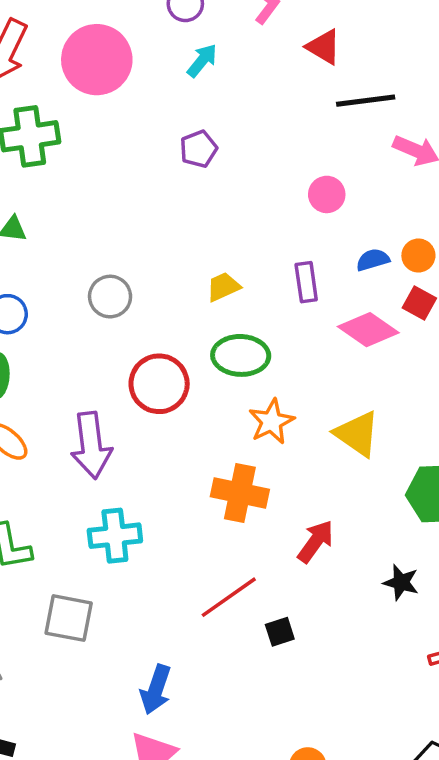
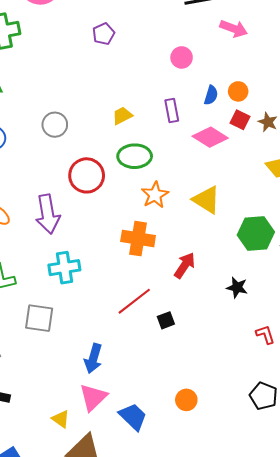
blue semicircle: (373, 260) -> (211, 95), turned 126

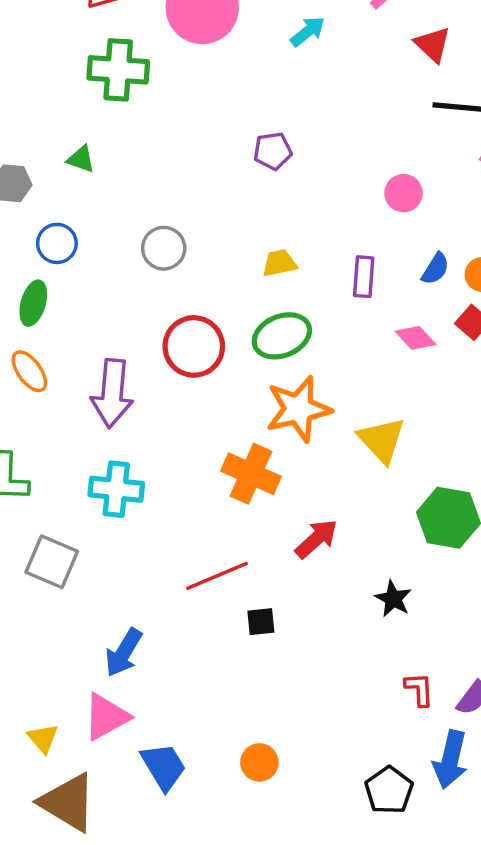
purple pentagon: (104, 34) -> (273, 151), moved
pink diamond: (210, 137) -> (416, 338), size x0.7
green ellipse: (135, 156) -> (282, 336), turned -36
orange star: (155, 195) -> (298, 409), size x1.4

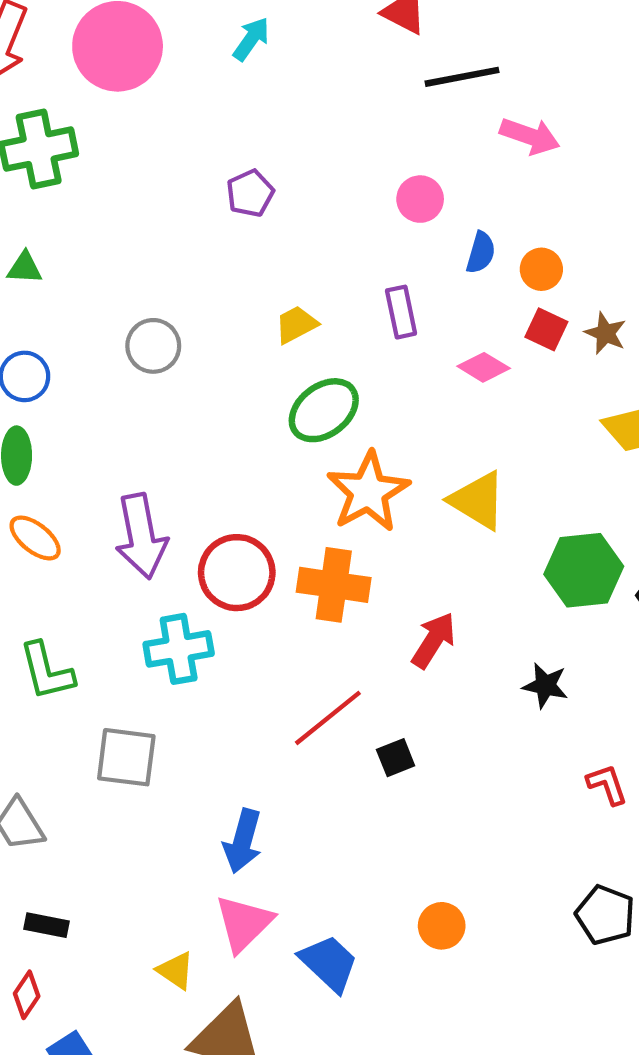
blue semicircle: (435, 269) -> (481, 253), moved
red circle: (194, 346) -> (237, 573), moved

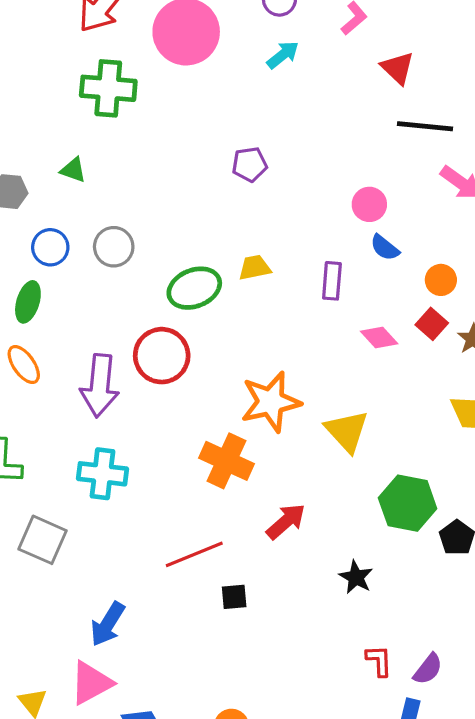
blue semicircle: (481, 253) -> (385, 248), moved, turned 96
gray circle: (153, 346) -> (114, 247), moved
green ellipse: (324, 410) -> (194, 288), moved
red circle: (237, 573) -> (162, 356), moved

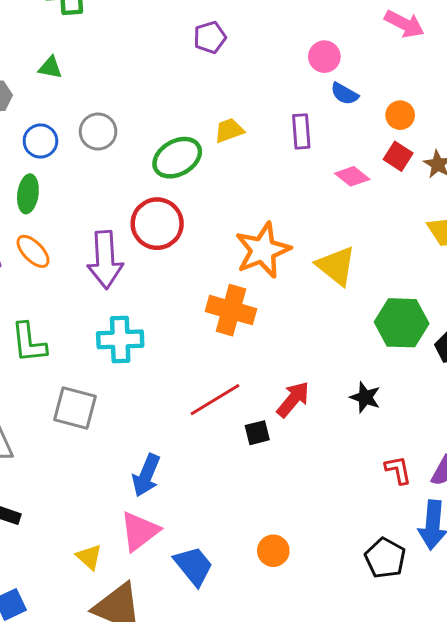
red arrow: (286, 521) -> (293, 399), moved

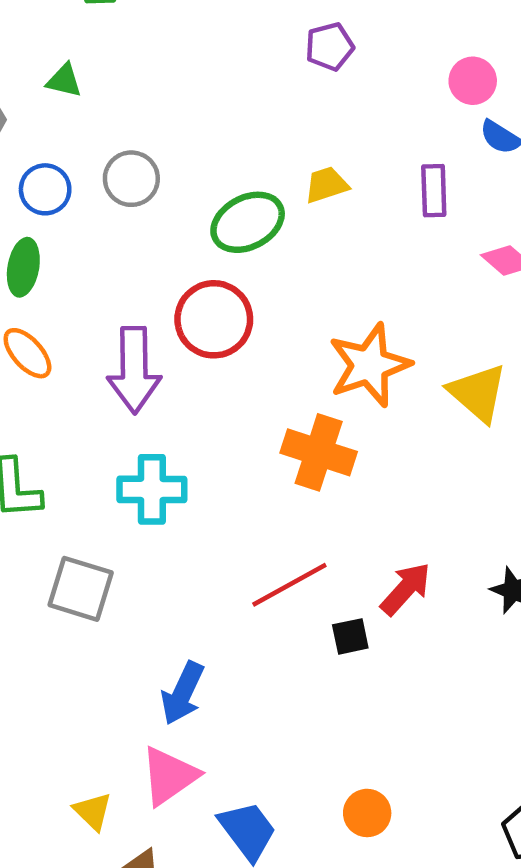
purple pentagon: (210, 37) -> (330, 47), moved

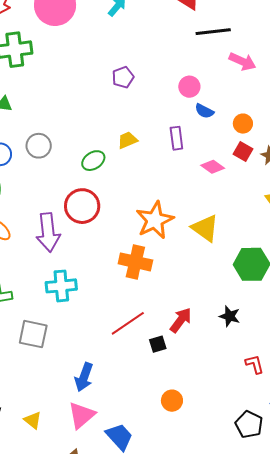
green ellipse: (248, 222) -> (93, 161), size x0.7
yellow triangle: (93, 811) -> (33, 420), moved
orange circle: (367, 813) -> (172, 401), moved

